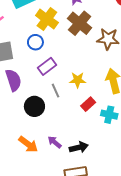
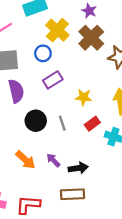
gray line: (55, 91) -> (62, 123), moved

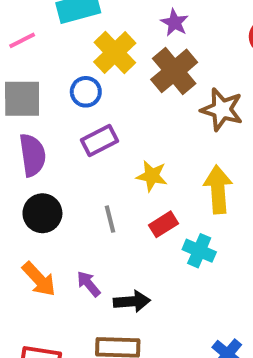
black circle: (36, 121) -> (42, 213), moved

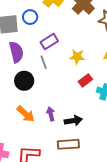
blue circle: (86, 92) -> (30, 17), moved
gray line: (110, 219) -> (44, 62), moved
purple arrow: (89, 284) -> (51, 114), turned 32

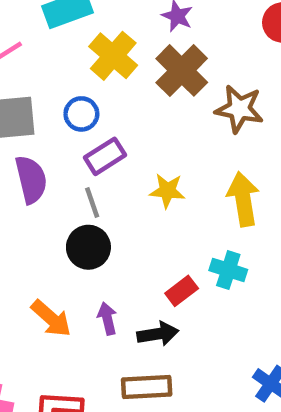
blue circle: (30, 17) -> (81, 114), moved
red rectangle: (85, 80) -> (182, 291), moved
black circle: (24, 81) -> (88, 247), moved

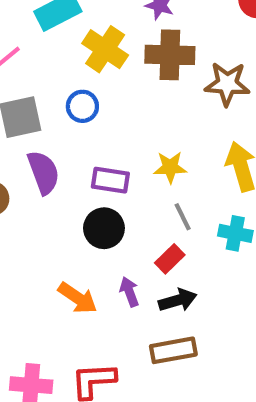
brown cross: (182, 70) -> (170, 55), turned -36
purple rectangle: (105, 156) -> (110, 180), moved, turned 48
gray line: (92, 203) -> (183, 217), moved
red rectangle: (182, 291) -> (170, 259), moved

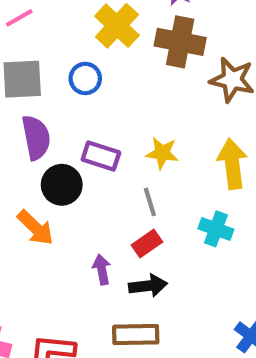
gray line: (183, 217) -> (150, 202), moved
black circle: (104, 228) -> (62, 185), moved
orange arrow: (78, 298) -> (35, 228), moved

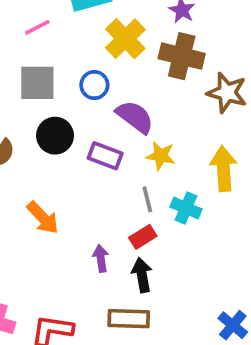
purple semicircle: (36, 138) -> (135, 117), moved, turned -45
black circle: (62, 185) -> (55, 136), moved
cyan cross: (216, 229) -> (186, 208), moved
black arrow: (148, 286) -> (142, 275), turned -96

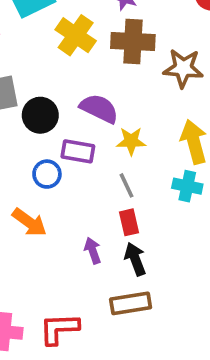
blue circle: (94, 85) -> (47, 174), moved
black circle: (55, 136) -> (40, 115), moved
cyan cross: (186, 208) -> (187, 186), moved
red rectangle: (143, 237) -> (129, 222), turned -60

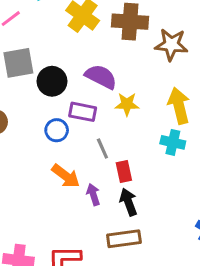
gray line: (126, 185) -> (102, 149), moved
orange arrow: (29, 222) -> (66, 176), moved

